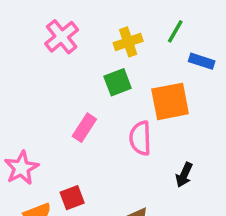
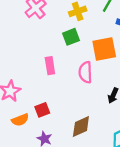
pink rectangle: (84, 128) -> (50, 66), turned -42

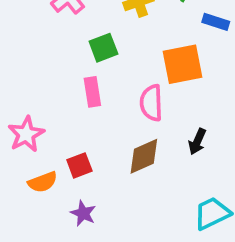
green square: (71, 37) -> (103, 48), moved
brown diamond: (81, 126) -> (144, 156), moved

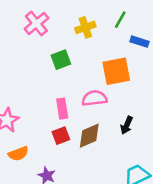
pink rectangle: (92, 92) -> (62, 109), moved
pink semicircle: (151, 103) -> (94, 98), turned 85
red square: (79, 165) -> (61, 136), moved

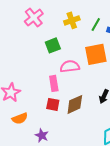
green line: (120, 20) -> (96, 24), moved
pink semicircle: (94, 98) -> (70, 66), moved
red square: (61, 136) -> (53, 104), turned 32

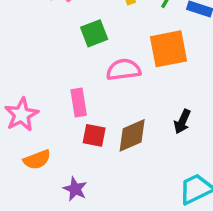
pink rectangle: (54, 83) -> (79, 102), moved

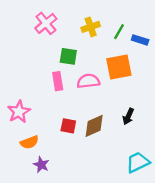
green square: (94, 33) -> (68, 56), turned 30
pink rectangle: (79, 102) -> (58, 81), moved
purple star: (75, 189) -> (41, 165), moved

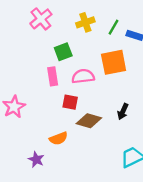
green square: (68, 56) -> (63, 52), turned -30
red square: (68, 126) -> (70, 102), moved
brown diamond: (94, 126) -> (89, 121), turned 40
orange semicircle: (29, 142) -> (58, 138), moved

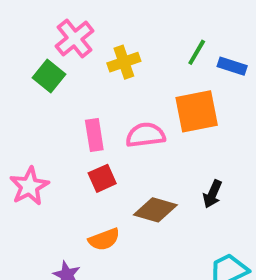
yellow cross: (85, 22) -> (124, 62), moved
green square: (63, 52) -> (49, 76), moved, turned -30
red square: (70, 102) -> (102, 178), moved, turned -35

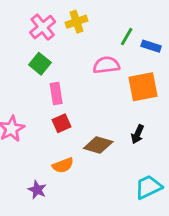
yellow cross: (124, 62) -> (77, 22), moved
green square: (49, 76) -> (40, 64), moved
orange square: (197, 111) -> (143, 87), moved
pink semicircle: (145, 135) -> (106, 65), moved

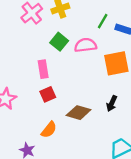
green square: (40, 64) -> (59, 42), moved
orange semicircle: (63, 165) -> (49, 130), turned -30

